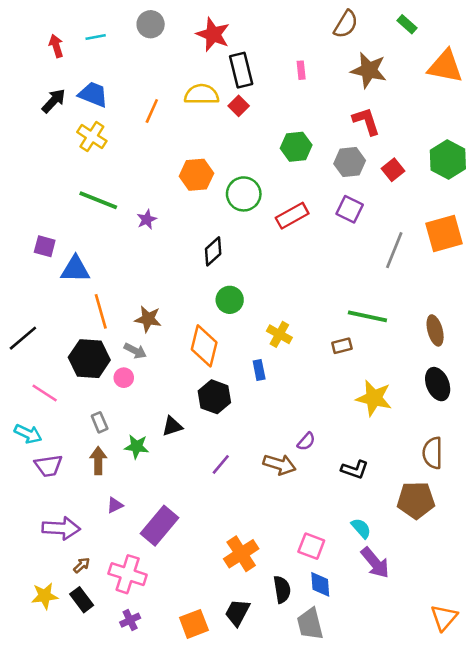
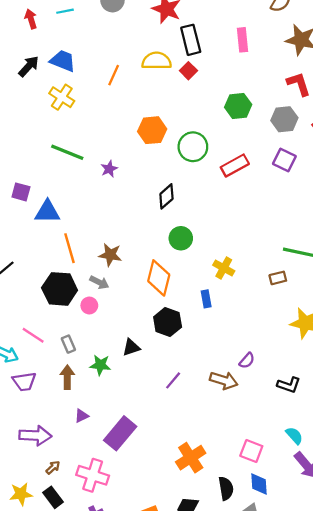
pink rectangle: (301, 70) -> (243, 40), size x1.5
pink line: (45, 393) -> (33, 335), moved

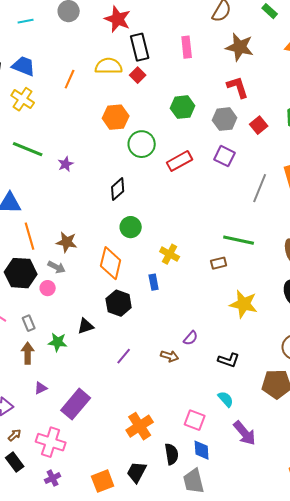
orange hexagon: (152, 130) -> (116, 117), moved
brown arrow: (224, 380) -> (170, 356), size x0.7
cyan semicircle: (294, 436) -> (226, 399), moved

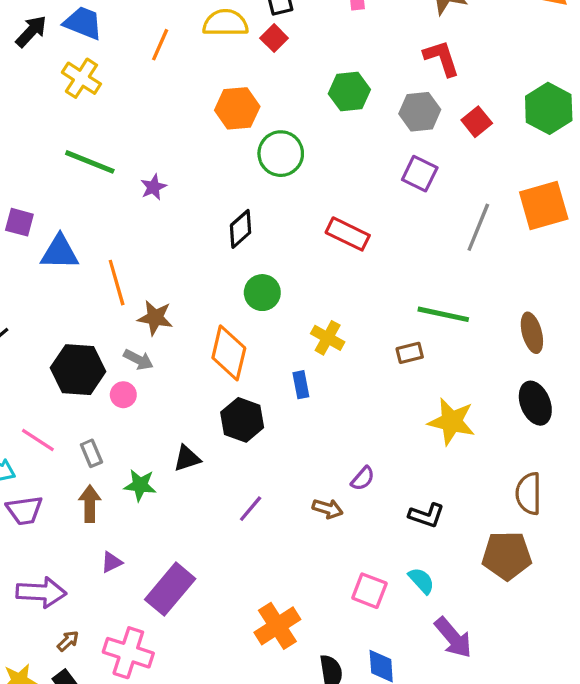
red rectangle: (180, 161) -> (348, 234), moved, turned 55
orange line: (30, 236) -> (117, 283), moved
pink square: (195, 420) -> (369, 591), moved

